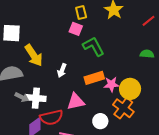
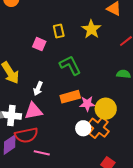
pink square: (76, 29) -> (39, 44), moved
pink triangle: (76, 102) -> (33, 111), moved
white circle: (100, 121) -> (83, 128), moved

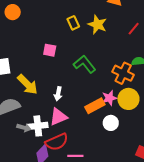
yellow rectangle: (59, 31) -> (73, 23), moved
orange rectangle: (70, 97) -> (95, 106), moved
orange cross: (99, 128) -> (123, 73), moved

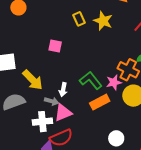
green L-shape: (85, 64) -> (91, 80), moved
pink star: (109, 98) -> (114, 82), moved
white circle: (111, 123) -> (116, 138), moved
gray arrow: (24, 128) -> (52, 101), moved

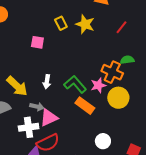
pink square: (55, 46) -> (37, 42), moved
white arrow: (63, 90) -> (47, 82), moved
orange rectangle: (100, 102) -> (85, 106), turned 66

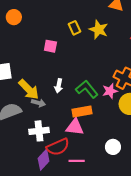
orange rectangle: (85, 106) -> (82, 112), moved, turned -48
gray arrow: (37, 107) -> (38, 103), moved
pink triangle: (49, 118) -> (75, 127), moved, turned 30

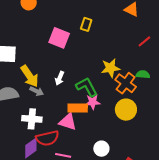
yellow rectangle: (74, 28) -> (86, 24), turned 32
yellow star: (99, 30) -> (110, 68), moved, turned 30
pink square: (50, 46) -> (59, 38), size x1.5
pink star: (110, 91) -> (93, 102), moved

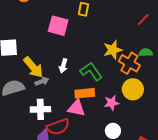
gray arrow: (37, 91) -> (42, 81), turned -40
pink star: (93, 102) -> (112, 103), moved

